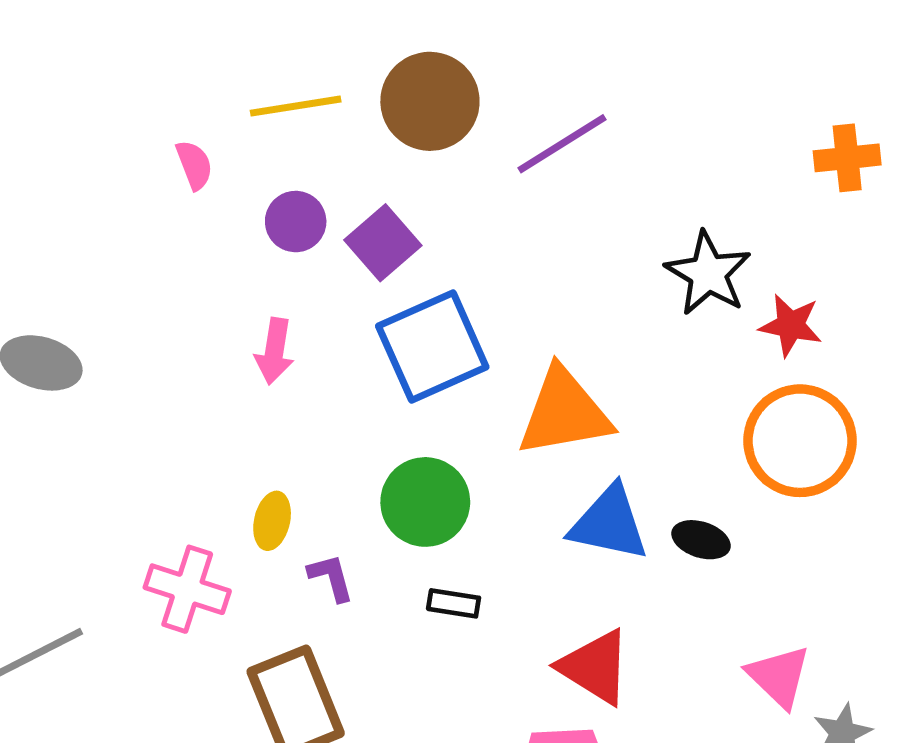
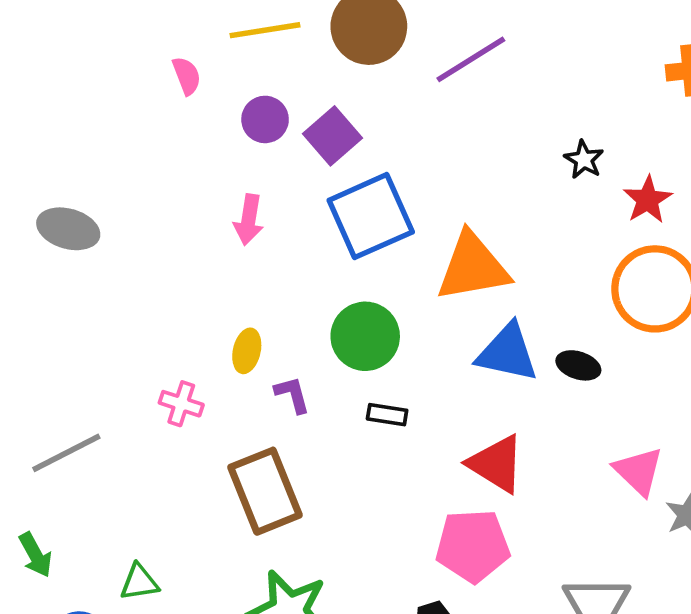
black star: (708, 273) -> (584, 160), size x0.6
red star: (791, 325) -> (648, 200), turned 30
pink cross: (187, 589) -> (181, 404), size x0.7

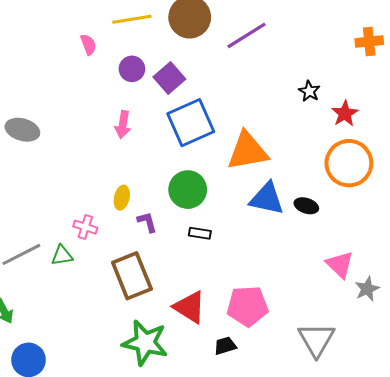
red triangle: (496, 464) -> (190, 307), moved
green triangle: (139, 582) -> (62, 255), moved

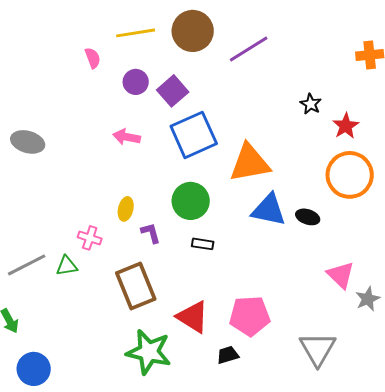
pink arrow: (123, 125) -> (127, 137), turned 92

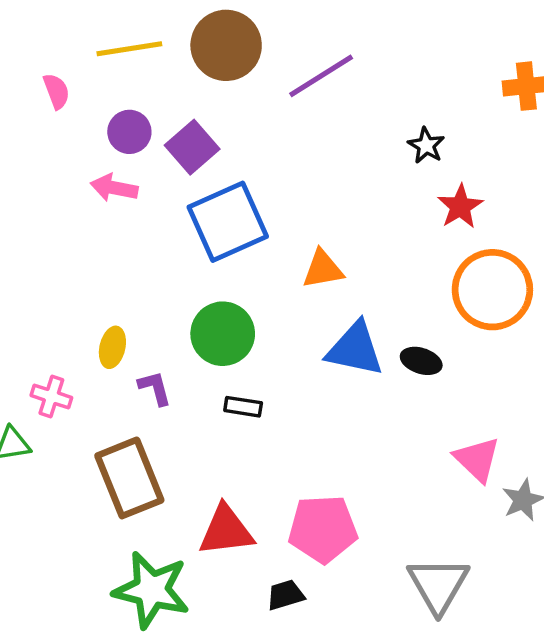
black star: (311, 104) -> (426, 145), moved
red star: (346, 126) -> (460, 207), moved
pink arrow: (127, 137) -> (114, 188), moved
orange triangle: (250, 163) -> (323, 269), size x0.6
red triangle: (193, 317) -> (226, 531), turned -39

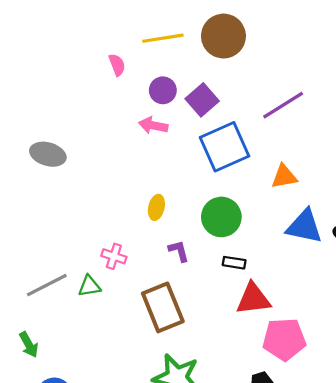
purple line: (321, 76) -> (283, 105), moved
yellow ellipse: (112, 347) -> (156, 207), moved
red triangle: (226, 531) -> (253, 299), moved

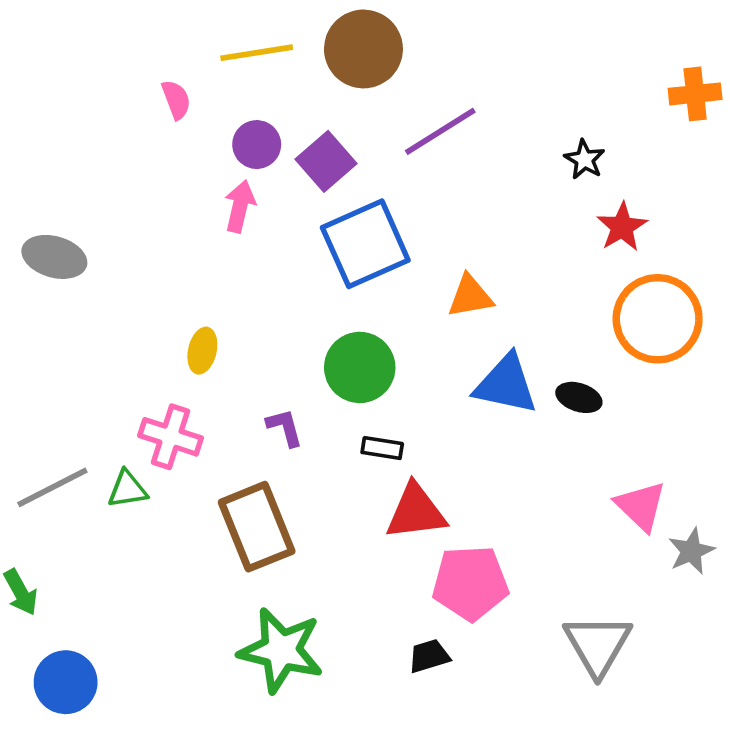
purple line: (283, 105) -> (440, 131), moved
pink arrow: (153, 125) -> (240, 206), turned 92
yellow ellipse: (156, 207) -> (202, 351), moved
pink cross: (114, 256) -> (171, 437), size x1.4

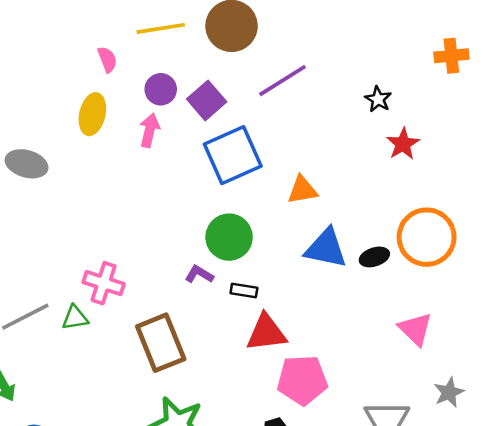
orange circle: (658, 319) -> (427, 237), moved
yellow ellipse: (202, 351) -> (92, 114), moved, size x1.4
black ellipse: (579, 397) -> (374, 257), turned -36
purple L-shape: (285, 427) -> (199, 274), moved, turned -44
gray star: (691, 551) -> (449, 392), moved

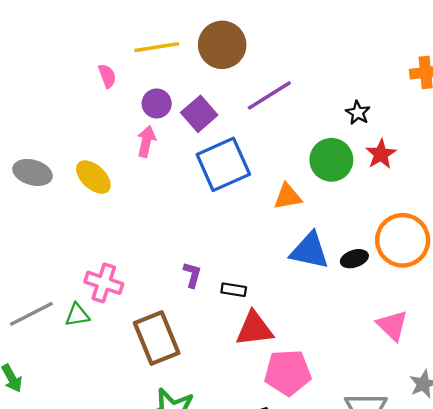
yellow ellipse: (92, 114) -> (93, 177), moved, turned -60
green circle: (229, 237) -> (331, 160), moved
purple L-shape: (199, 274) -> (192, 275), turned 75

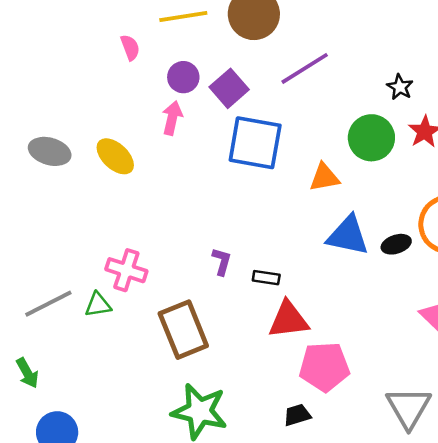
blue square: (223, 164) -> (255, 143), turned 34

